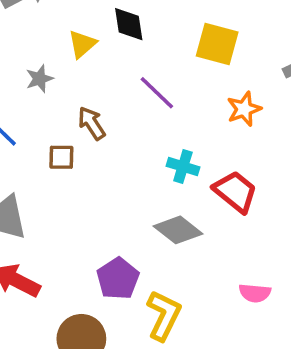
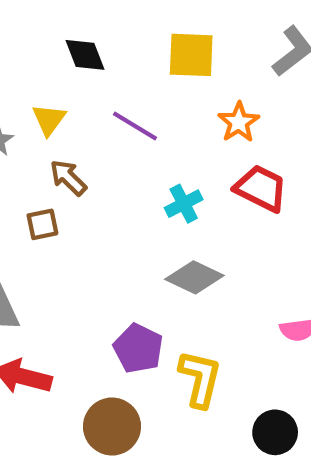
yellow triangle: (82, 44) -> (49, 120), moved
cyan cross: (183, 167) -> (184, 204), turned -32
red trapezoid: (235, 192) -> (261, 188), moved

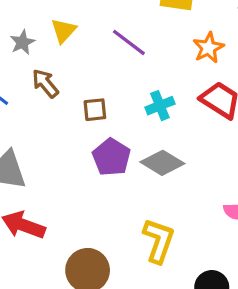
brown arrow: (68, 178) -> (45, 83), moved
brown square: (42, 224) -> (95, 110), moved
purple pentagon: (138, 348) -> (111, 157), moved

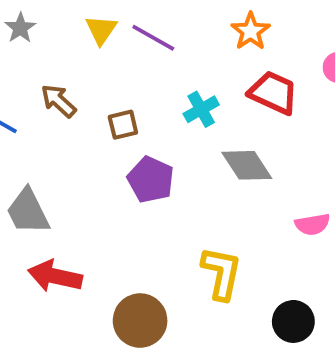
yellow triangle: (64, 31) -> (101, 30), moved
gray star: (22, 42) -> (20, 28), moved
gray diamond: (162, 163) -> (247, 165), moved, turned 33

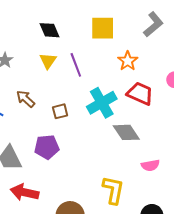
purple line: (153, 38) -> (76, 65), turned 40
cyan cross: (201, 109) -> (102, 103), size x1.6
purple pentagon: (151, 180) -> (47, 147), moved, turned -30
pink semicircle: (312, 224) -> (150, 165), moved

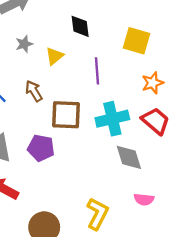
yellow triangle: (48, 61) -> (54, 56), moved
brown square: (60, 111) -> (66, 115), size x1.8

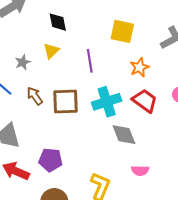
black diamond: (80, 26) -> (58, 22), moved
gray star: (24, 44) -> (23, 62), moved
brown arrow: (34, 91) -> (35, 96), moved
purple pentagon: (41, 148) -> (50, 160), moved

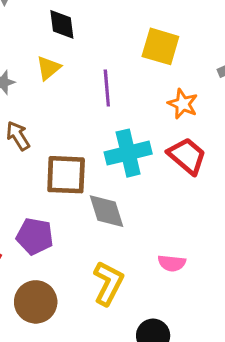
orange star: (139, 67) -> (183, 104), turned -30
brown square: (66, 102) -> (66, 175), moved
gray diamond: (124, 135) -> (107, 211), moved

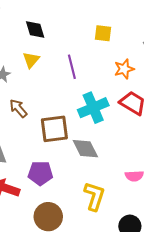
yellow square: (160, 46) -> (103, 33), size x0.7
orange star: (183, 104) -> (124, 69), turned -30

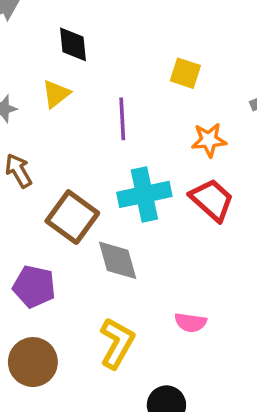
brown square: (54, 129) -> (72, 217), turned 32

